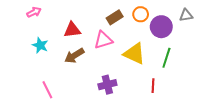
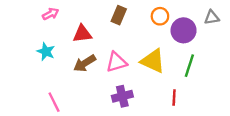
pink arrow: (34, 12) -> (51, 14), moved
brown rectangle: (115, 17) -> (119, 15), moved, turned -35
pink triangle: (103, 40) -> (116, 62), moved

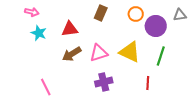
pink arrow: (51, 14) -> (32, 12), moved, turned 40
cyan star: (46, 52) -> (39, 33), moved

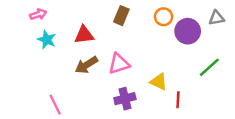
pink arrow: (32, 12) -> (38, 14), turned -32
yellow triangle: (130, 52) -> (159, 82), moved, size x0.7
green line: (161, 56) -> (209, 67), moved, turned 30

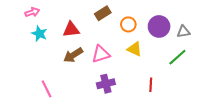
brown rectangle: (121, 16) -> (103, 13), turned 35
orange circle: (164, 17) -> (128, 24), moved
gray triangle: (217, 18) -> (184, 32), moved
yellow triangle: (159, 82) -> (134, 49), moved

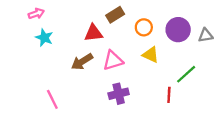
red triangle: (71, 30) -> (93, 33), moved
green line: (177, 57) -> (186, 74), moved

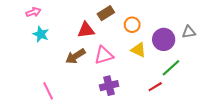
purple circle: (178, 30) -> (164, 39), moved
red line: (169, 95) -> (155, 87), turned 56

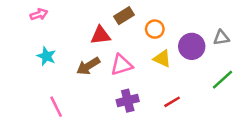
cyan star: (41, 34) -> (46, 56), moved
green line: (171, 68) -> (223, 80), moved
red line: (155, 87) -> (172, 102), moved

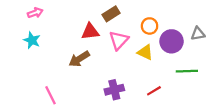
orange circle: (155, 29) -> (150, 26), moved
cyan star: (46, 56) -> (32, 40), moved
pink triangle: (122, 65) -> (119, 40), moved, turned -30
green line: (223, 80) -> (187, 71), moved, turned 40

